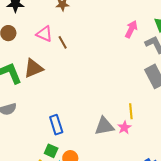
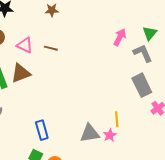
pink triangle: (44, 34) -> (25, 45), moved
brown line: (63, 42) -> (51, 48), turned -48

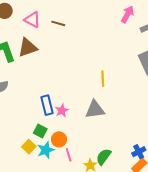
yellow line: (117, 119) -> (103, 79), moved
pink star: (110, 135) -> (62, 111), moved

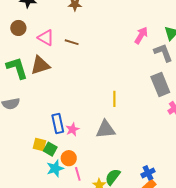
yellow square: (29, 147) -> (40, 144), moved, turned -32

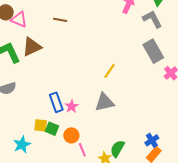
pink triangle: (46, 38) -> (19, 20), moved
yellow line: (114, 99) -> (109, 71), turned 42
cyan star: (55, 168) -> (22, 145), moved

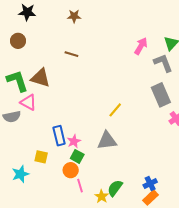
pink triangle: (19, 20) -> (28, 102), moved
brown triangle: (32, 47) -> (40, 78), turned 35
green square: (52, 129) -> (77, 156), moved

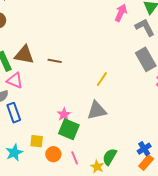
brown line: (71, 54) -> (55, 61), moved
blue rectangle: (59, 136) -> (14, 113), moved
green square: (77, 156) -> (69, 129), size x1.5
yellow square: (41, 157) -> (37, 141), moved
orange circle: (71, 170) -> (53, 154), moved

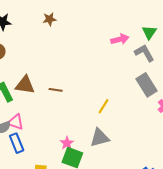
pink arrow: (121, 13) -> (120, 39), turned 54
pink triangle: (15, 80) -> (16, 122), moved

